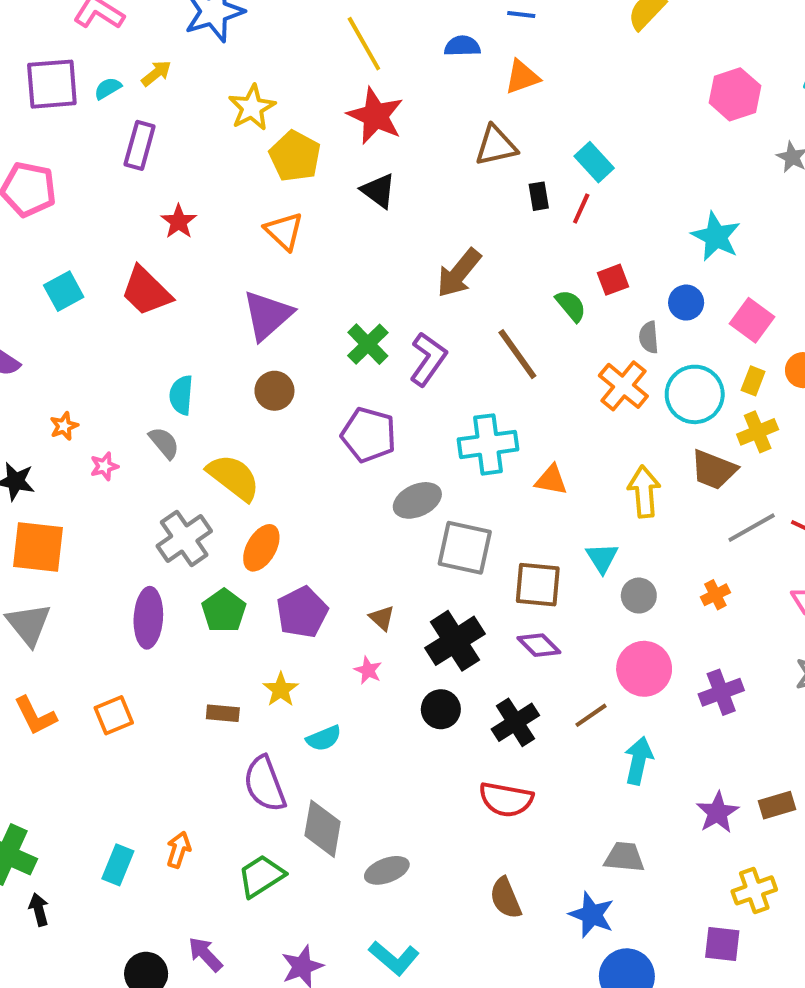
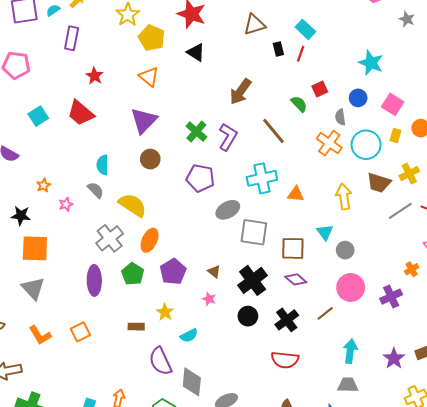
yellow cross: (758, 432) -> (409, 174), moved
orange cross: (715, 595) -> (412, 269), moved
cyan arrow: (639, 761) -> (350, 351), moved

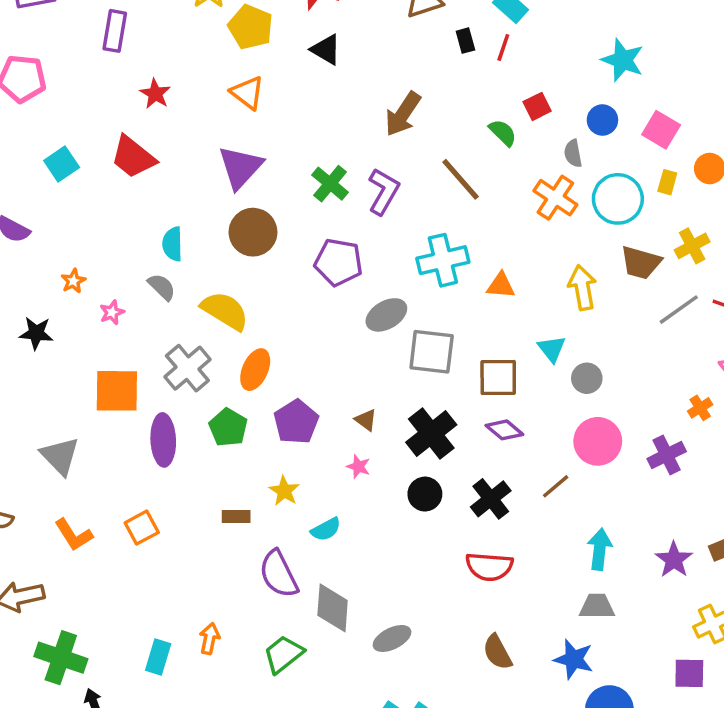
brown circle: (150, 159) -> (253, 232), size x1.4
orange square: (35, 248) -> (117, 391), moved

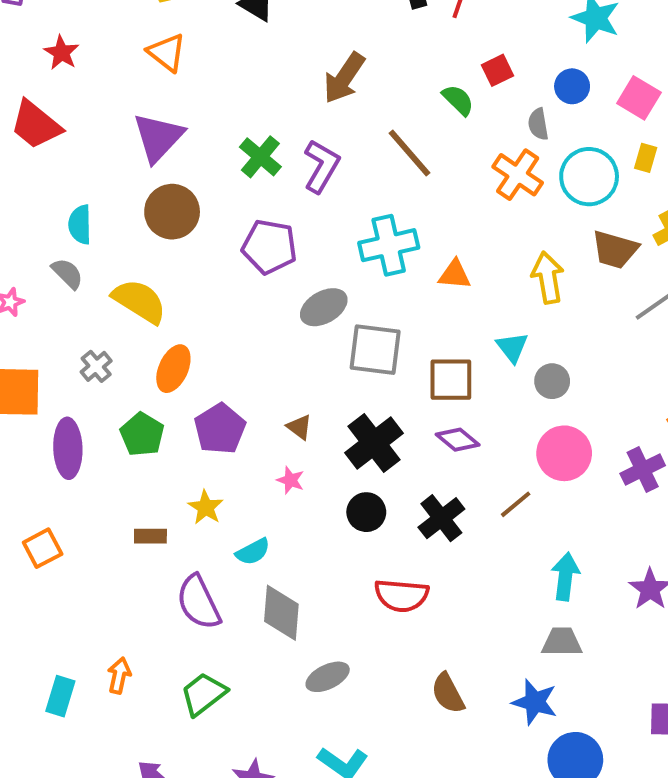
gray cross: (187, 368) -> (96, 366), size x0.6
red semicircle: (489, 567) -> (401, 595), moved
gray diamond: (333, 608) -> (281, 613), moved

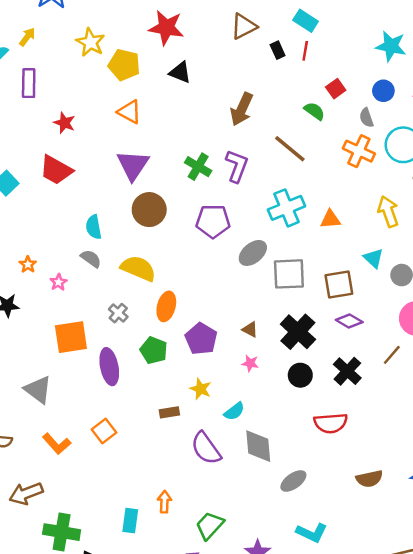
brown semicircle: (448, 693) -> (369, 479), turned -65
green trapezoid: (204, 694) -> (210, 525), moved

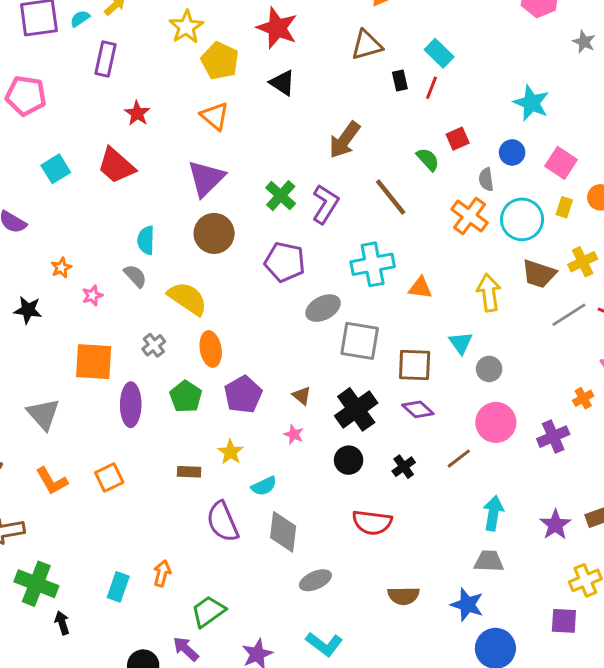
orange ellipse: (166, 306) -> (211, 349), turned -36
black cross: (347, 371) -> (404, 467), size x0.7

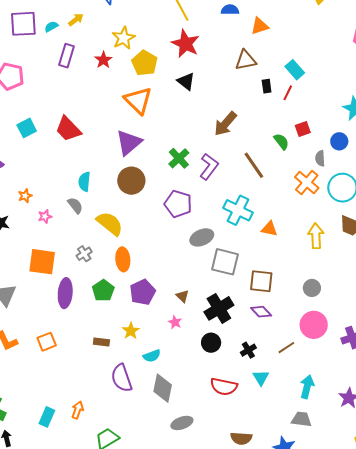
red star: (137, 113) -> (103, 60), moved
orange triangle: (215, 116) -> (138, 100), size x1.4
cyan cross: (373, 264) -> (238, 210), turned 32
cyan triangle: (461, 343) -> (261, 378), moved

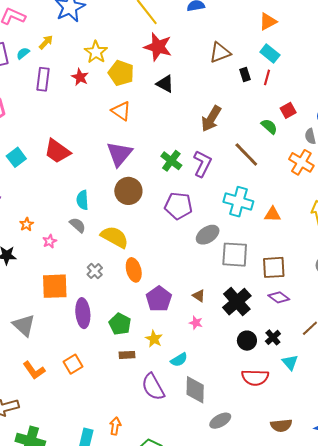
orange triangle: (260, 26) -> (268, 21), moved
orange triangle: (138, 100) -> (121, 111), size x0.7
green pentagon: (103, 291) -> (120, 324), moved
black circle: (211, 343) -> (247, 341), moved

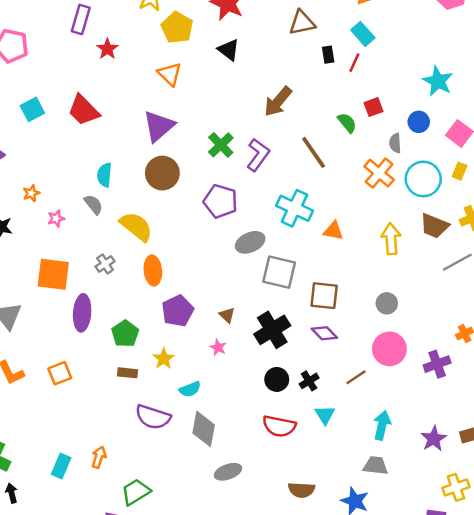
red star: (80, 77) -> (107, 49), moved
purple semicircle: (153, 387) -> (153, 417), turned -52

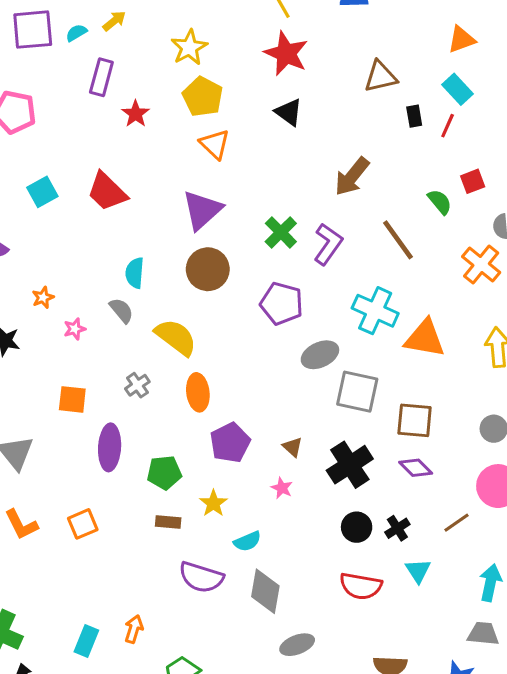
yellow pentagon: (177, 28) -> (203, 97), moved
orange triangle: (333, 231) -> (425, 338), size x1.6
orange square: (53, 274) -> (72, 399), size x0.7
green pentagon: (125, 334) -> (164, 473), turned 30

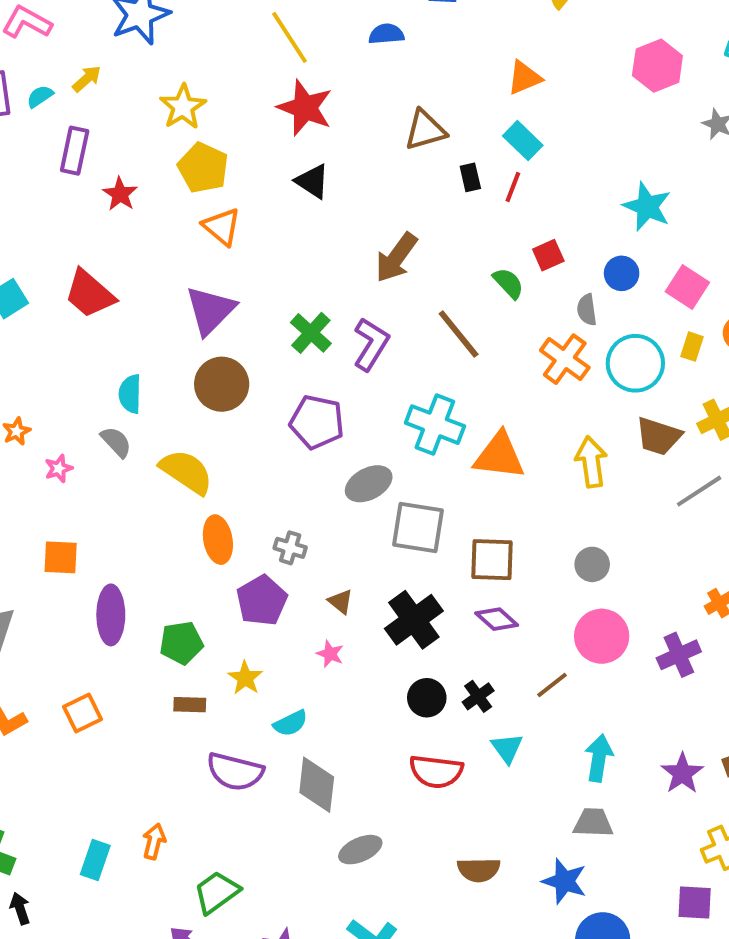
gray cross: (137, 385) -> (290, 548), moved, turned -35

